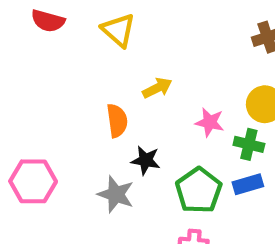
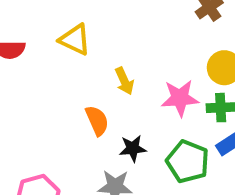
yellow arrow: (157, 88) -> (124, 81), turned 108
pink star: (210, 122) -> (180, 98), size x1.4

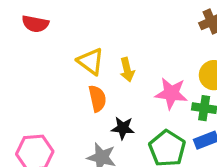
yellow triangle: (75, 40) -> (91, 61), moved

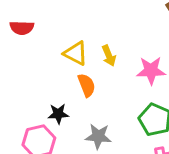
black star: (123, 128) -> (58, 114), moved

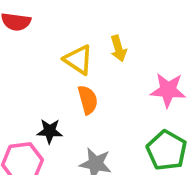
yellow arrow: (109, 56) -> (118, 48), moved

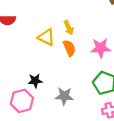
orange semicircle: (88, 100) -> (69, 48), moved

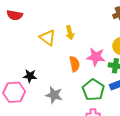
orange semicircle: (69, 48) -> (74, 64), moved

